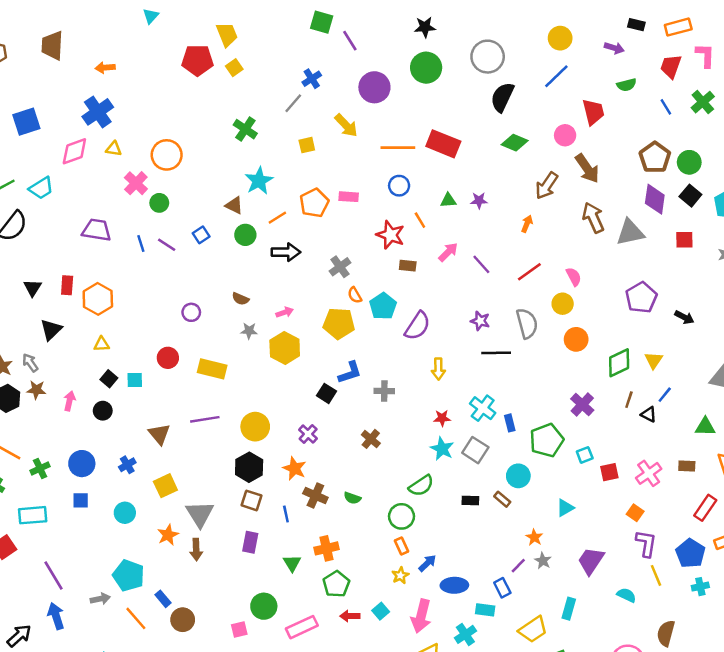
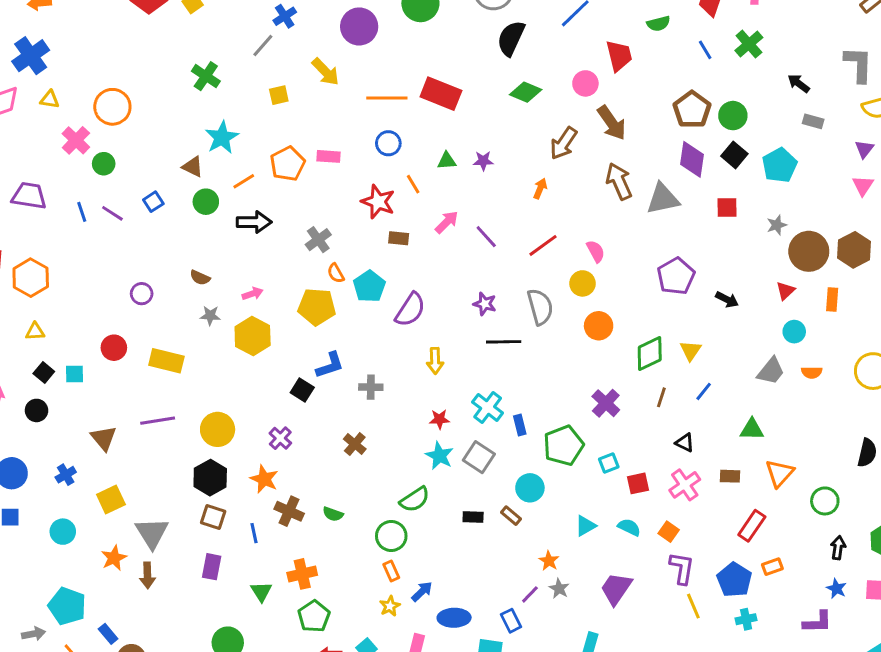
black triangle: (649, 414) -> (685, 443), moved
cyan semicircle: (627, 595) -> (629, 527), moved

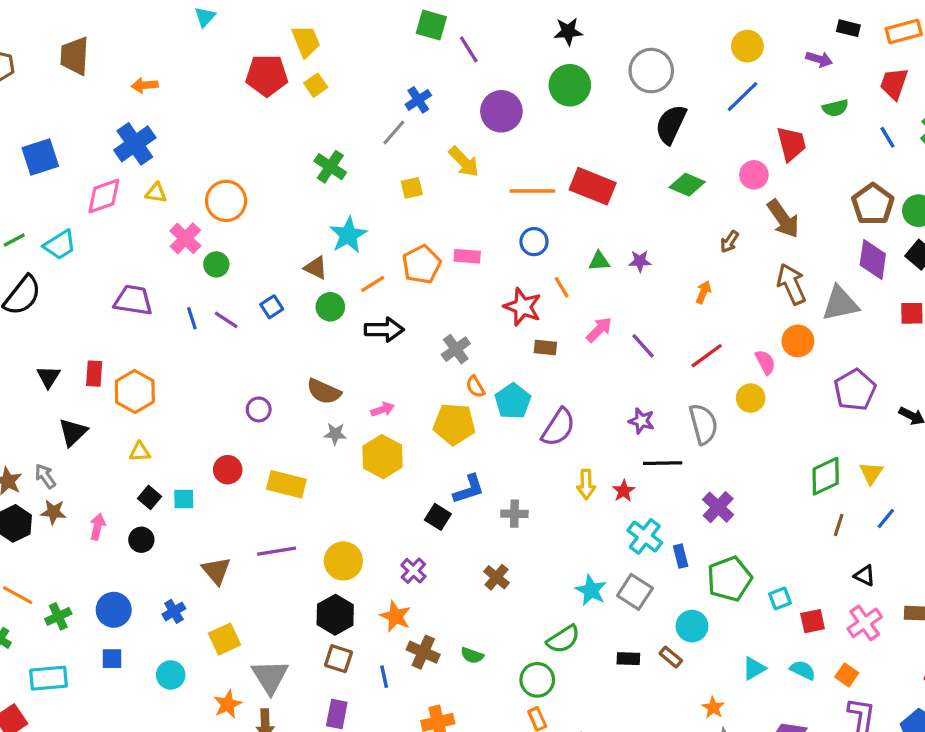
brown arrow: (564, 143) -> (729, 242), size x0.6
brown semicircle: (200, 278) -> (324, 391), size x1.5
orange circle: (599, 326) -> (798, 341), moved
purple cross: (606, 403) -> (718, 507), moved
red star: (439, 419) -> (624, 491), moved, turned -30

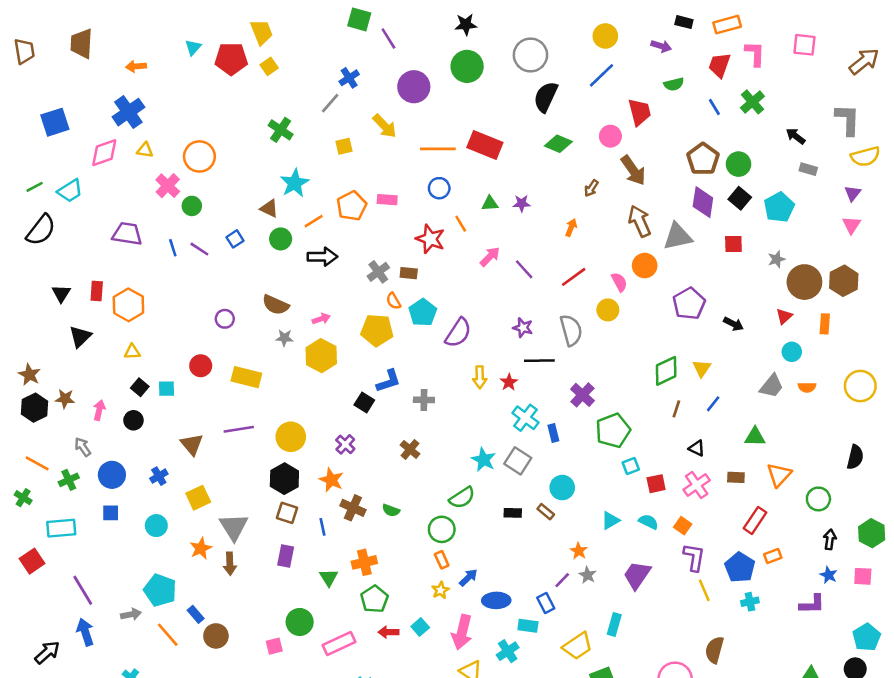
cyan triangle: (205, 17) -> (193, 47), moved
brown rectangle: (545, 348) -> (409, 273), moved
gray arrow: (45, 476) -> (83, 447), moved
green pentagon: (729, 579) -> (613, 430), moved

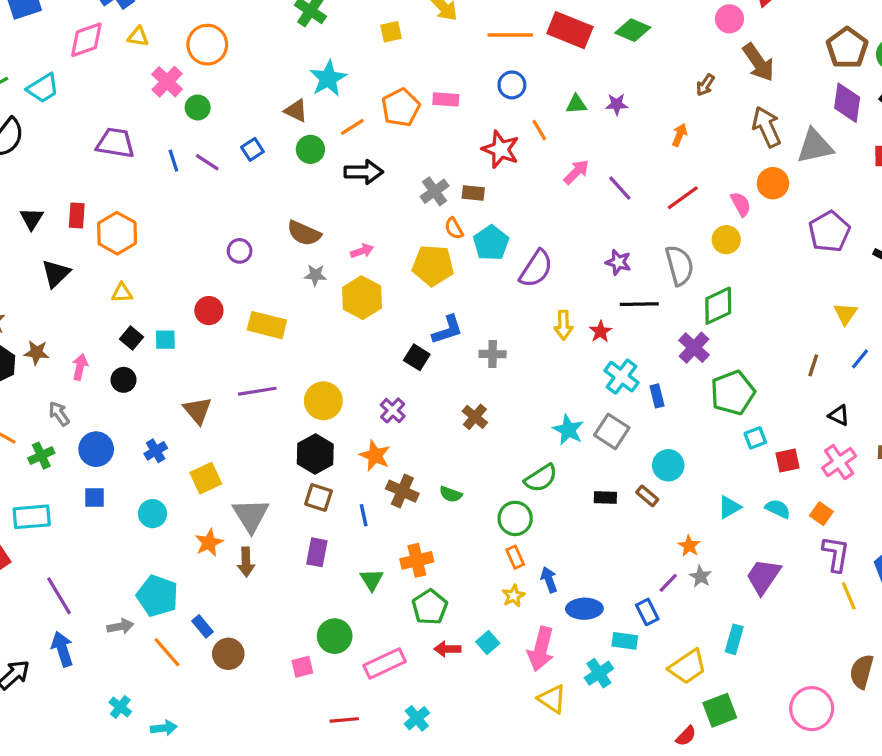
green diamond: (558, 144) -> (633, 30), moved
green diamond: (666, 371) -> (718, 306), moved
blue arrow: (468, 578) -> (549, 580), turned -66

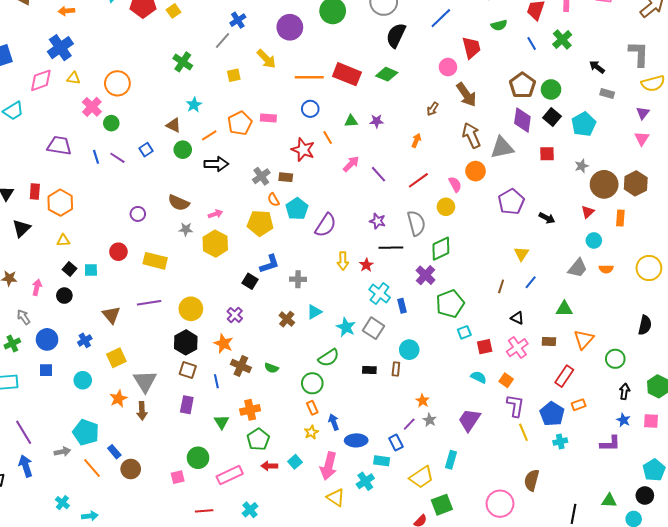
cyan star: (328, 78) -> (194, 105), size x0.7
brown rectangle: (647, 496) -> (396, 369), turned 56
cyan triangle: (729, 507) -> (314, 312), moved

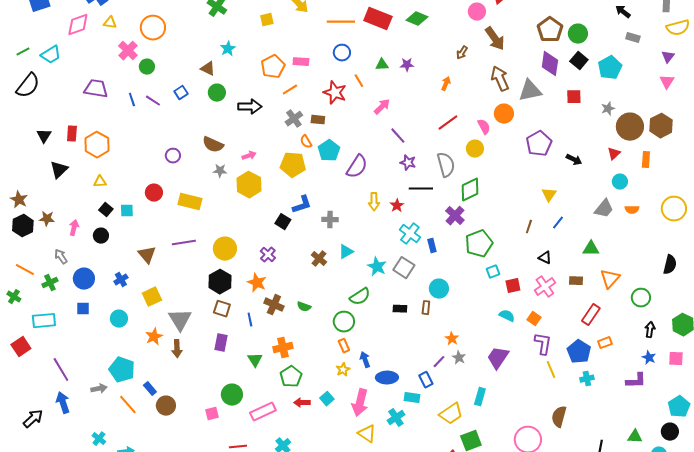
orange line: (209, 135) -> (290, 90), moved
purple line: (379, 174) -> (398, 136), moved

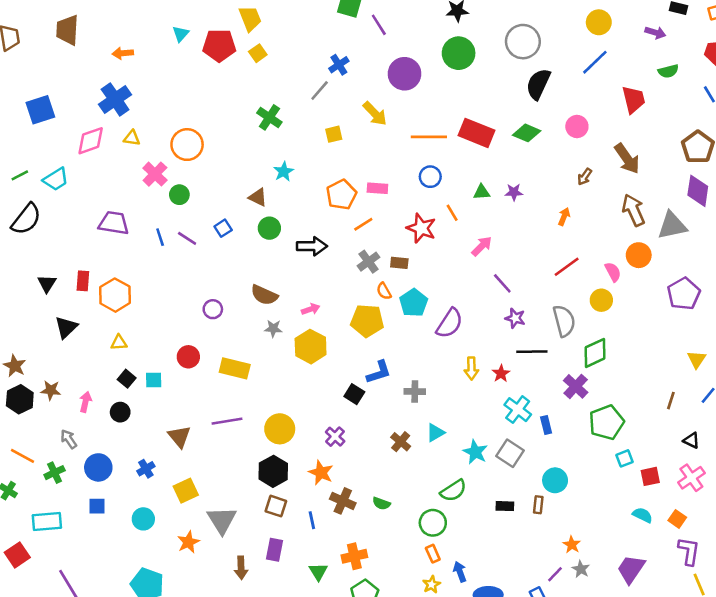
pink circle: (477, 12) -> (577, 126), moved
brown arrow: (177, 349) -> (241, 568), moved

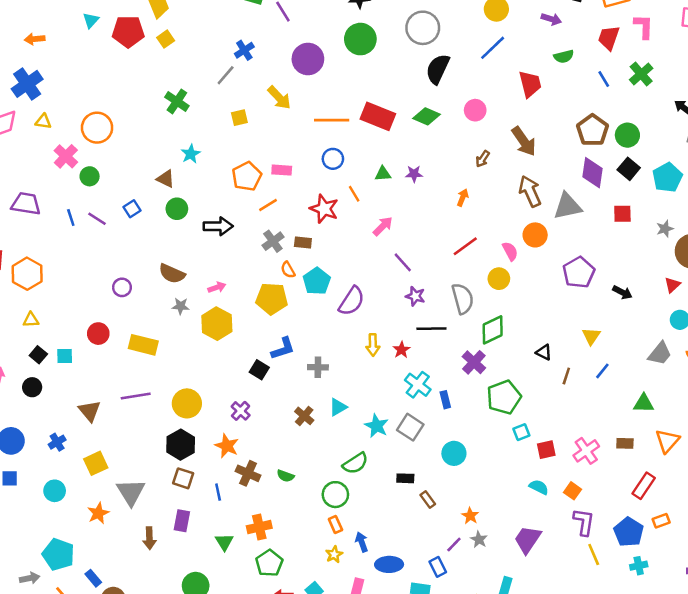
black triangle: (691, 440) -> (544, 352), moved
brown rectangle: (538, 505) -> (428, 500), moved, turned -42

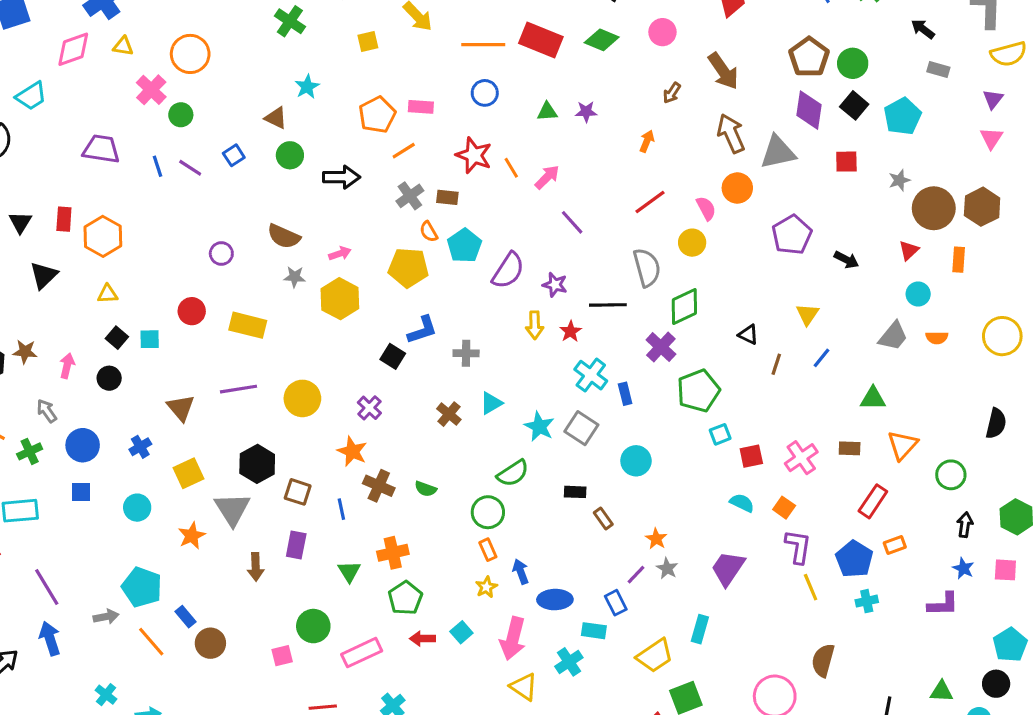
orange line: (354, 194) -> (511, 168), moved
purple star: (415, 296) -> (555, 285), moved
black hexagon: (181, 445) -> (257, 464), moved

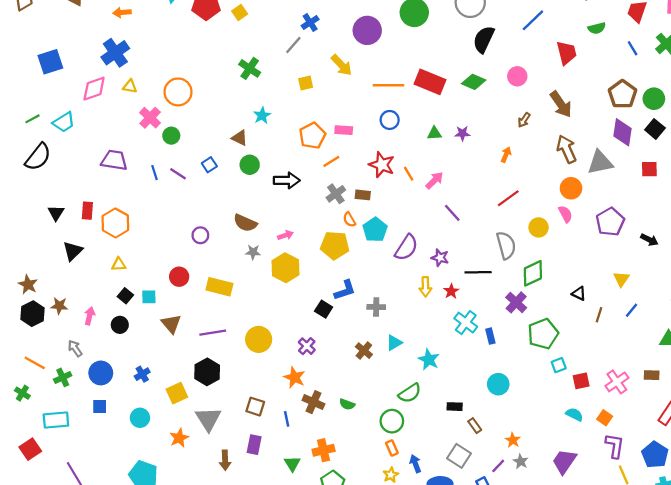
pink semicircle: (706, 208) -> (565, 214), moved
brown triangle: (181, 408) -> (171, 324), moved
gray square: (581, 428) -> (459, 456), moved
black hexagon: (257, 464) -> (207, 372), moved

